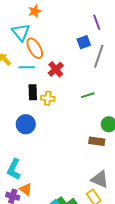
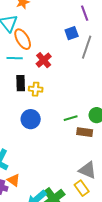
green line: (88, 95) -> (71, 118), moved
blue circle: (26, 124) -> (31, 119), moved

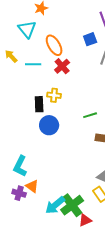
orange ellipse: (23, 39) -> (54, 45), moved
black rectangle: (21, 83) -> (39, 104), moved
green line: (71, 118) -> (90, 115), moved

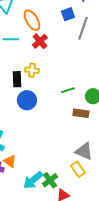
green cross: (72, 205) -> (50, 180), size x0.7

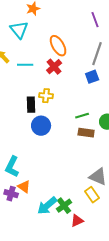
blue square: (68, 14) -> (92, 77), moved
orange ellipse: (32, 20) -> (58, 46), moved
brown rectangle: (81, 113) -> (86, 133), moved

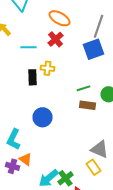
orange ellipse: (58, 46) -> (60, 18), turned -30
cyan line: (25, 65) -> (28, 47), moved
blue square: (92, 77) -> (94, 49), size x1.5
blue circle: (41, 126) -> (42, 117), moved

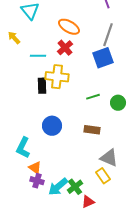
yellow cross: (48, 68) -> (57, 77), size x1.6
brown rectangle: (88, 105) -> (92, 130), moved
purple cross: (12, 166) -> (37, 181), moved

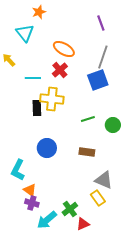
cyan arrow: (58, 187) -> (47, 220), moved

